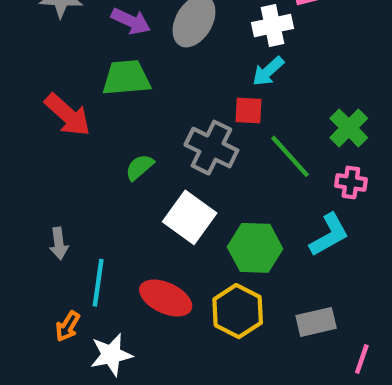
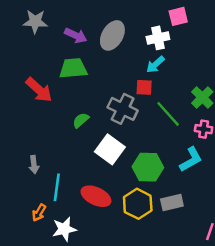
gray rectangle: (316, 322) -> (172, 203), moved

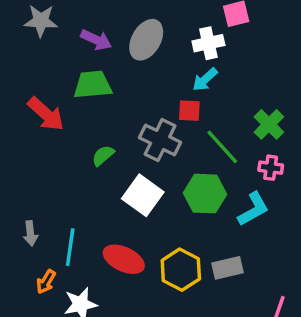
gray arrow: (34, 165) -> (30, 233), moved
green hexagon: (148, 167) -> (205, 194), moved

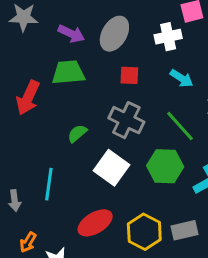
cyan arrow: (205, 79) -> (182, 78), moved, turned -105
red square: (189, 111) -> (129, 75), moved
red arrow: (46, 114) -> (28, 98), turned 72
cyan line: (70, 247) -> (49, 184), moved
red ellipse: (124, 259) -> (95, 223), turned -56

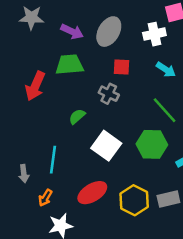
gray cross: (126, 120) -> (109, 94), moved, size x0.7
orange arrow: (28, 242) -> (45, 198), moved

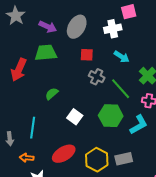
gray star: (31, 18) -> (16, 16), turned 30
gray cross: (109, 94) -> (97, 77), moved
white square: (106, 146) -> (75, 117), size x0.7
orange arrow: (45, 198) -> (27, 158), turned 64

